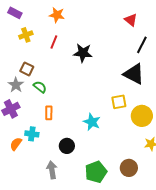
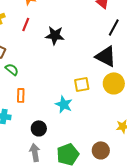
yellow square: (119, 102) -> (82, 84), moved
yellow circle: (142, 116) -> (114, 83), moved
gray arrow: (52, 170) -> (35, 152), moved

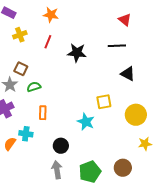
black line: (114, 27) -> (117, 46), moved, turned 60
black triangle: (106, 56) -> (128, 74), size x0.7
green semicircle: (12, 69) -> (34, 87), turned -56
yellow circle: (114, 83) -> (136, 115), moved

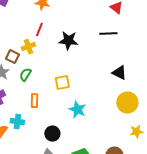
yellow cross: (20, 35) -> (28, 47), moved
black triangle: (128, 74) -> (119, 73), moved
green semicircle: (34, 87) -> (25, 75), turned -40
yellow square: (104, 102) -> (62, 83), moved

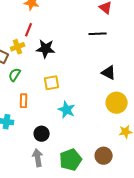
black star: (68, 41) -> (46, 49), moved

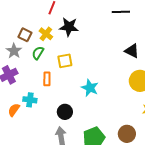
yellow cross: (18, 47) -> (46, 34), moved, turned -32
yellow square: (52, 83) -> (65, 61), moved

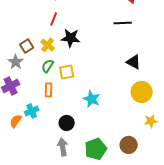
brown square: (25, 35) -> (27, 46), turned 32
green semicircle: (38, 53) -> (48, 66), moved
cyan cross: (30, 100) -> (32, 111), turned -32

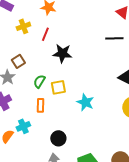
yellow cross: (48, 45) -> (23, 26), moved, turned 32
cyan star: (92, 99) -> (85, 102), moved

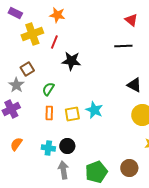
yellow cross: (23, 26) -> (32, 34), size x1.5
yellow square: (58, 87) -> (72, 114), moved
cyan cross: (23, 126) -> (48, 148), moved, turned 32

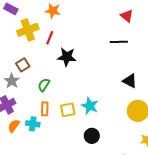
orange semicircle: (16, 144) -> (14, 126), moved
black circle: (67, 146) -> (92, 136), moved
cyan cross: (48, 148) -> (33, 124), moved

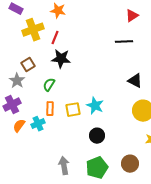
red triangle: (127, 16) -> (132, 16), turned 48
black star: (67, 57) -> (61, 59), moved
cyan cross: (33, 124) -> (38, 124), turned -32

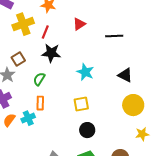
red triangle: (132, 16) -> (79, 24), moved
cyan star: (95, 106) -> (85, 72), moved
yellow square: (73, 110) -> (81, 104), moved

